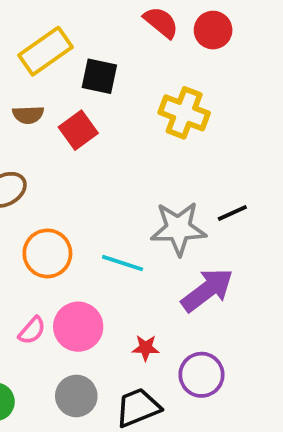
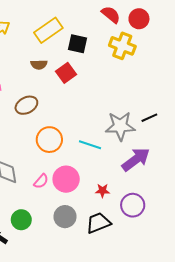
yellow cross: (184, 113) -> (122, 46), moved

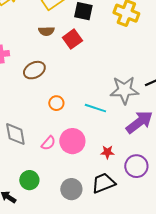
orange circle: (49, 140) -> (56, 103), size x0.6
gray circle: (65, 217) -> (71, 189), moved

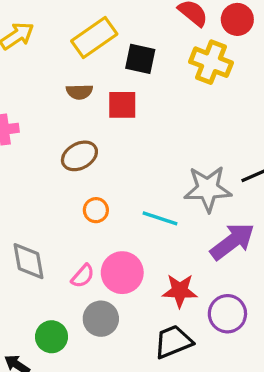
red square: (72, 39) -> (122, 105), turned 36
brown ellipse: (34, 70) -> (79, 156), moved
red star: (107, 152) -> (180, 291), size x1.5
gray circle: (71, 189) -> (101, 319), moved

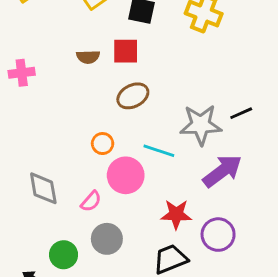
brown semicircle: (79, 92) -> (88, 57), moved
brown ellipse: (79, 156) -> (133, 96), moved
pink circle: (122, 273) -> (126, 175), moved

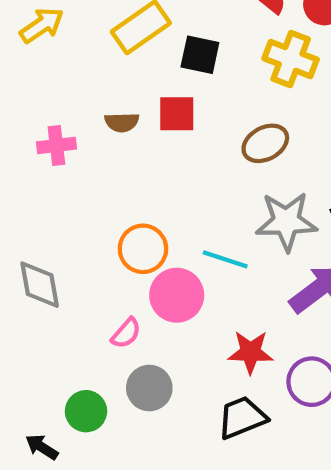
pink cross: (22, 73) -> (56, 145), moved
brown ellipse: (133, 96) -> (265, 143), moved
orange circle: (103, 144) -> (143, 249), size x1.5
gray diamond: (43, 188) -> (40, 285), moved

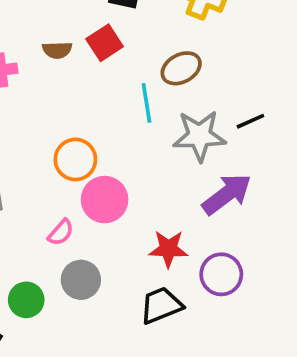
red square: (177, 114) -> (105, 43), turned -33
cyan line: (225, 259) -> (147, 103), moved, turned 63

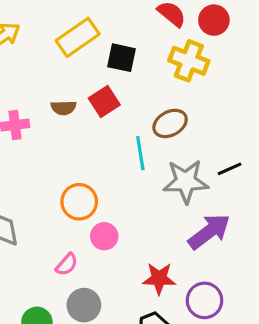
pink circle: (105, 200) -> (104, 236), size x0.7

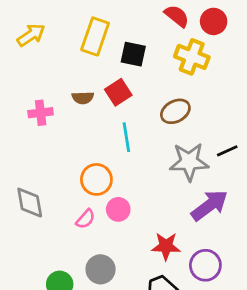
yellow rectangle: (78, 37) -> (95, 36), turned -36
cyan line: (140, 153) -> (126, 137), moved
pink semicircle: (67, 264) -> (86, 219), moved

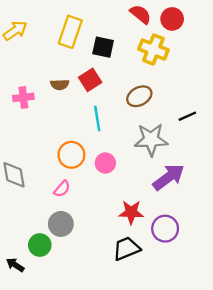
black line: (227, 151) -> (187, 116), moved
pink circle: (118, 209) -> (105, 163), moved
gray circle: (101, 269) -> (61, 224), moved

